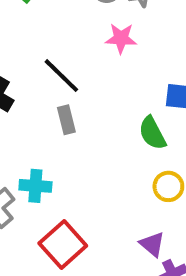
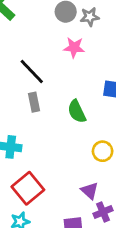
green semicircle: (152, 133) -> (77, 111), moved

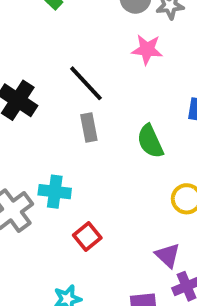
red square: (28, 188) -> (87, 237), moved, size x0.6

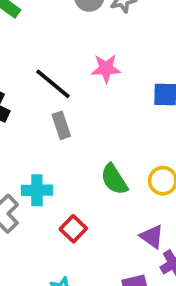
pink star: (147, 49) -> (106, 68), moved
green semicircle: (150, 141) -> (114, 179), moved

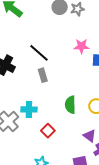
pink star: (106, 68) -> (81, 46), moved
green semicircle: (114, 179) -> (70, 105), turned 30

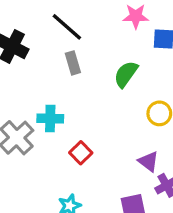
green semicircle: (70, 105) -> (126, 74), moved, turned 36

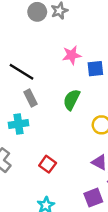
cyan cross: (50, 118) -> (18, 124), moved

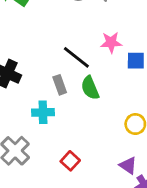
black line: (21, 72) -> (76, 57), moved
green semicircle: (72, 100) -> (90, 88), moved, turned -55

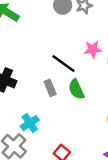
cyan cross: (43, 112) -> (30, 123), moved, turned -30

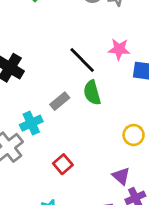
gray rectangle: (50, 88) -> (60, 101), moved, turned 63

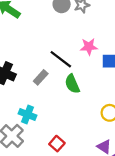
gray rectangle: (60, 101) -> (41, 77), moved
cyan cross: (31, 123) -> (27, 115), turned -36

